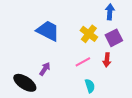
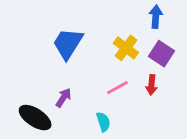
blue trapezoid: (48, 31) -> (68, 44), turned -85
purple square: (114, 38) -> (161, 54), turned -30
cyan semicircle: (90, 86) -> (103, 122), moved

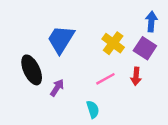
blue arrow: (156, 17) -> (151, 22), moved
black ellipse: (35, 118) -> (32, 70), moved, turned 32

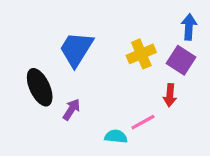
yellow cross: (113, 43) -> (141, 54), turned 30
pink line: (105, 79) -> (143, 122), moved
cyan semicircle: (93, 109) -> (116, 136), turned -66

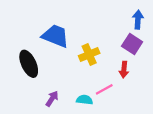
blue trapezoid: (76, 49) -> (55, 36), turned 80
yellow cross: (141, 54) -> (89, 54), moved
purple arrow: (71, 109) -> (52, 99), moved

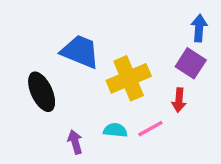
yellow cross: (89, 54) -> (129, 78), size x1.4
purple arrow: (52, 99) -> (75, 142), turned -49
cyan semicircle: (84, 100) -> (115, 130), moved

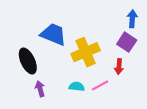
purple arrow: (75, 142) -> (40, 89), moved

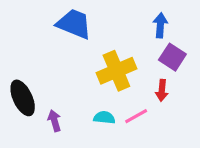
blue arrow: (132, 19) -> (160, 25), moved
blue trapezoid: (53, 34) -> (74, 24), moved
black ellipse: (28, 61) -> (23, 98), moved

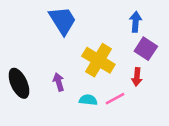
blue trapezoid: (74, 24) -> (63, 20), turned 36
yellow cross: (116, 71) -> (98, 60), turned -36
purple arrow: (54, 121) -> (59, 82), moved

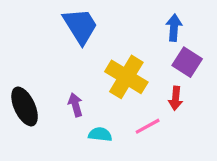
cyan semicircle: (88, 100) -> (100, 134), moved

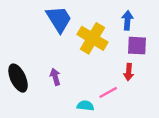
purple square: (187, 62) -> (137, 46), turned -30
yellow cross: (126, 77) -> (93, 38), moved
cyan semicircle: (100, 134) -> (85, 106), moved

